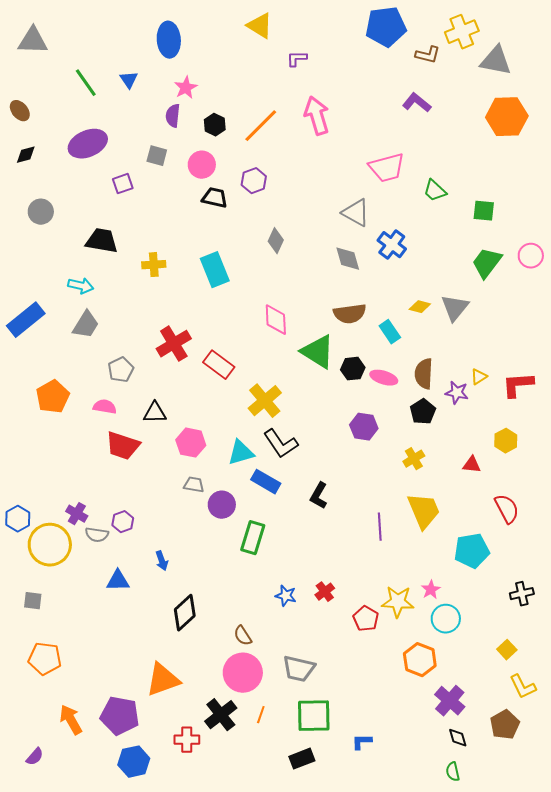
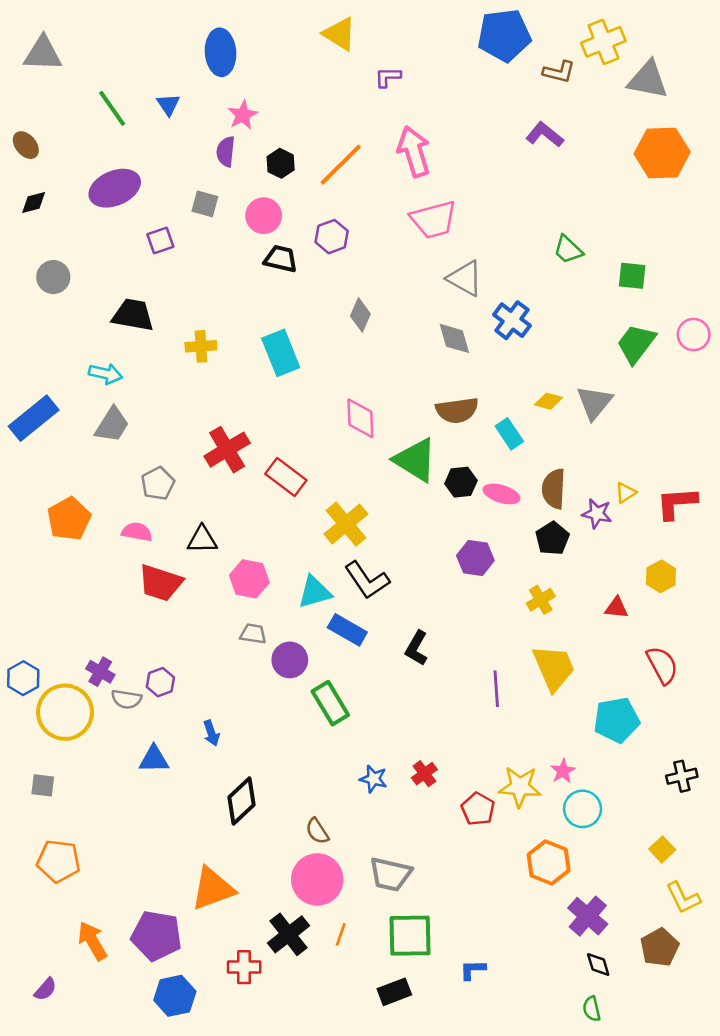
pink trapezoid: (387, 168) -> (434, 220), moved
green rectangle: (253, 538) -> (330, 703), turned -48

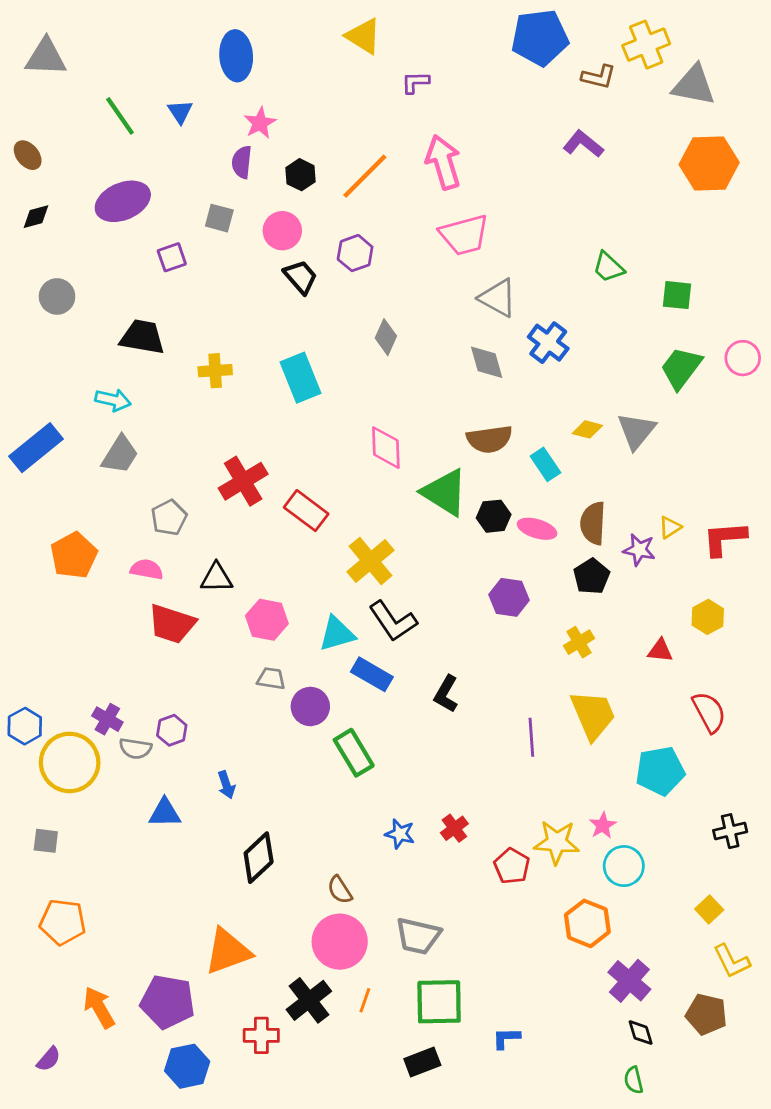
black trapezoid: (281, 259) -> (301, 277), turned 36
brown pentagon: (660, 947) -> (706, 1014), turned -30

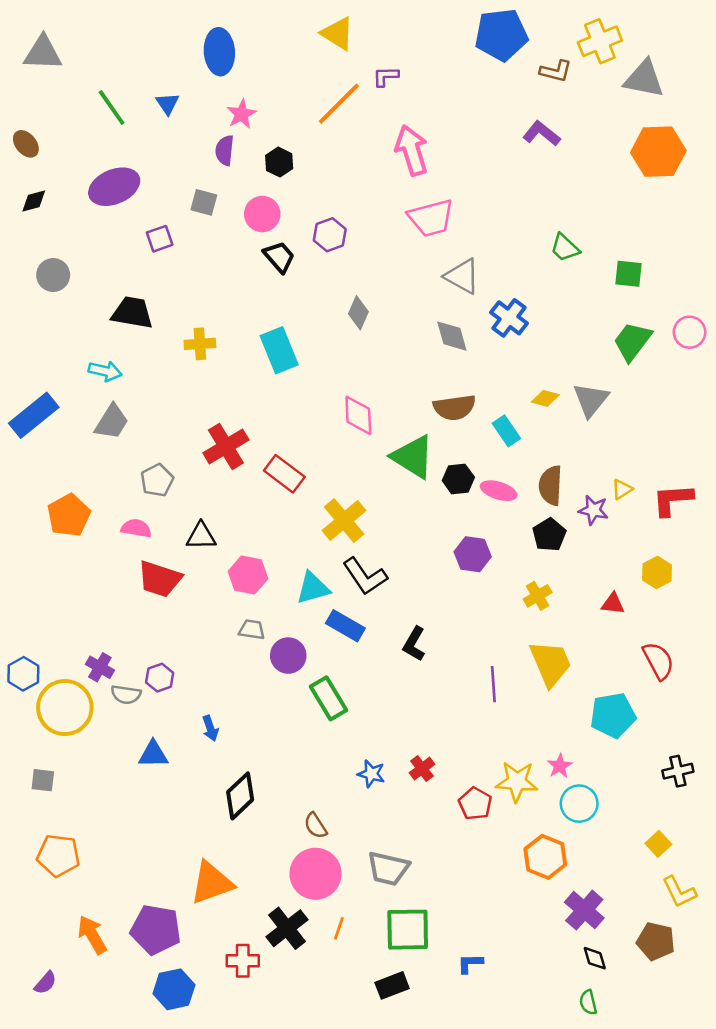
orange line: (365, 176) -> (339, 104), moved

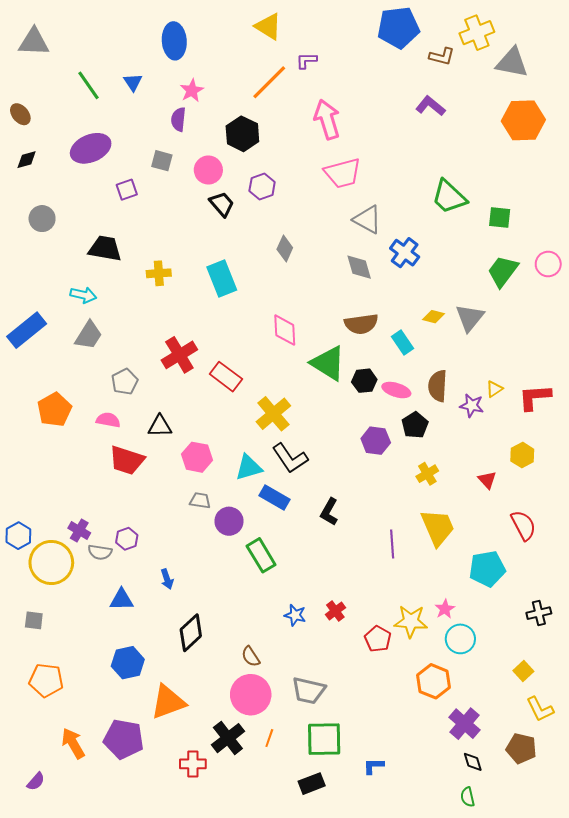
black hexagon: (279, 162) -> (242, 134), moved, size x1.5
green trapezoid: (565, 248) -> (449, 197), size x1.5
black pentagon: (549, 535) -> (415, 425), moved
red triangle: (613, 604) -> (487, 480), turned 42
blue hexagon: (174, 989) -> (128, 663), moved

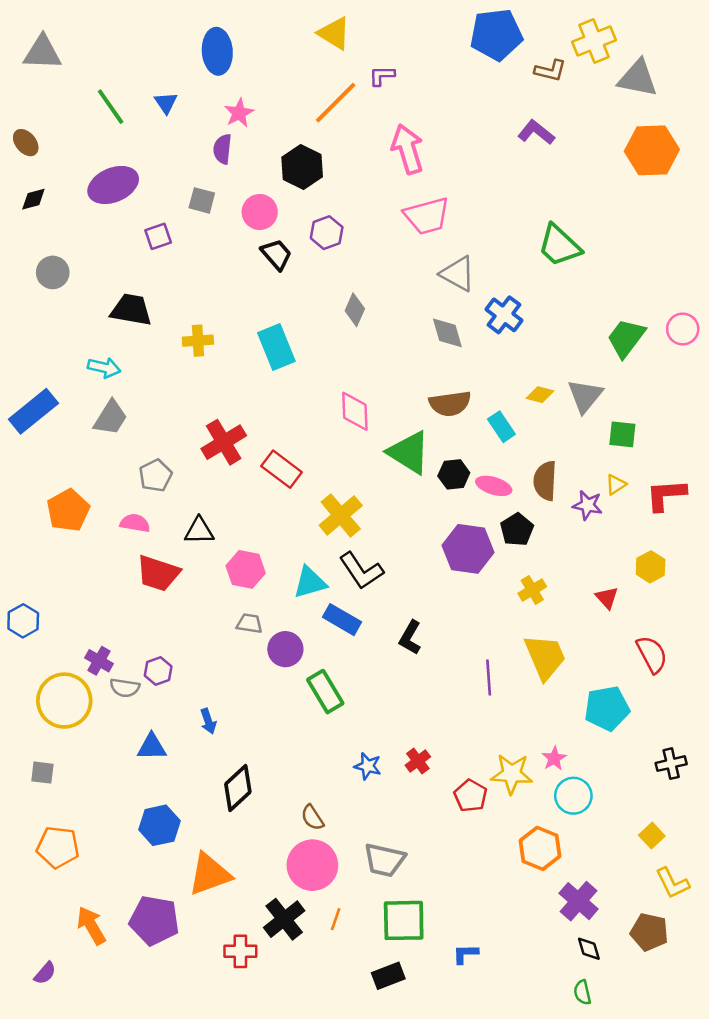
green square: (500, 218) -> (622, 434), moved
purple hexagon: (376, 441) -> (468, 549), size x1.4
blue hexagon: (18, 536) -> (23, 621), moved

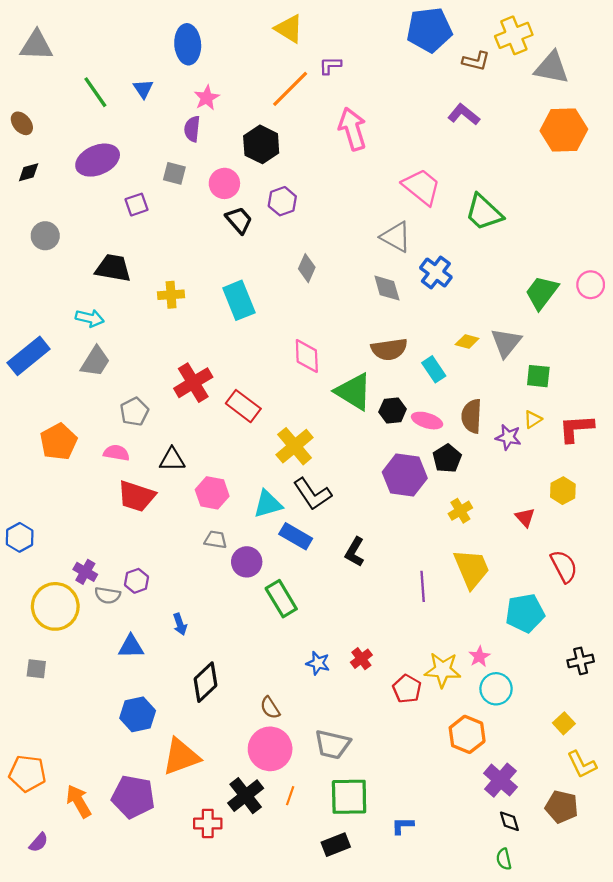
pink trapezoid: (427, 216) -> (421, 187), moved, turned -126
orange pentagon: (58, 847) -> (27, 773), moved

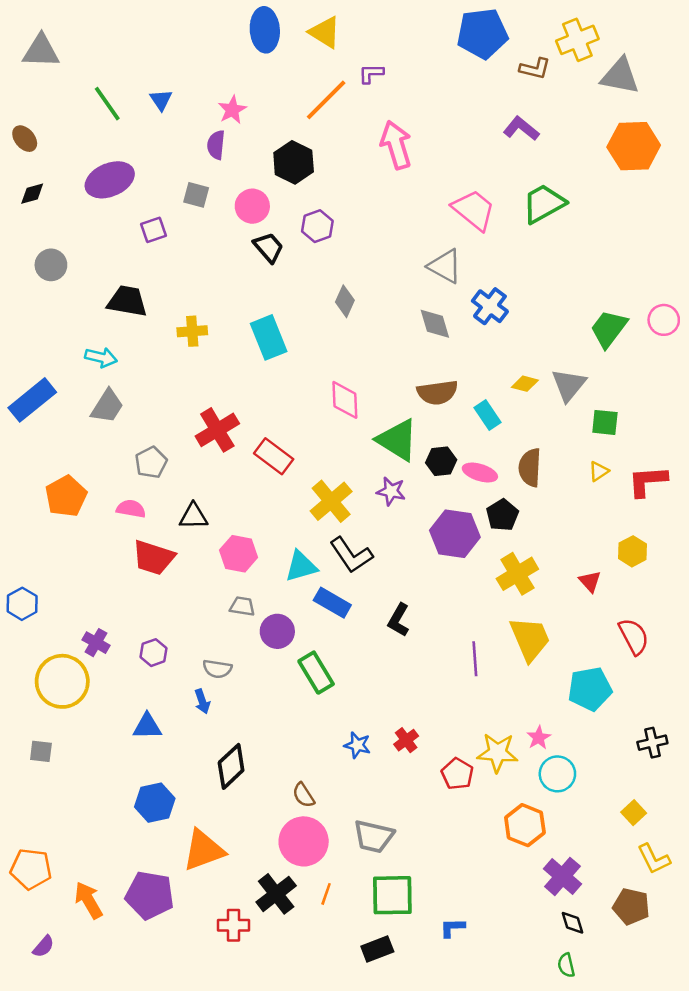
blue ellipse: (188, 44) -> (265, 30), moved
green trapezoid: (484, 212) -> (544, 204), moved, turned 108
purple star: (508, 437) -> (391, 491), moved
yellow cross: (460, 511) -> (517, 574), size x1.5
gray semicircle: (108, 595) -> (217, 669), moved

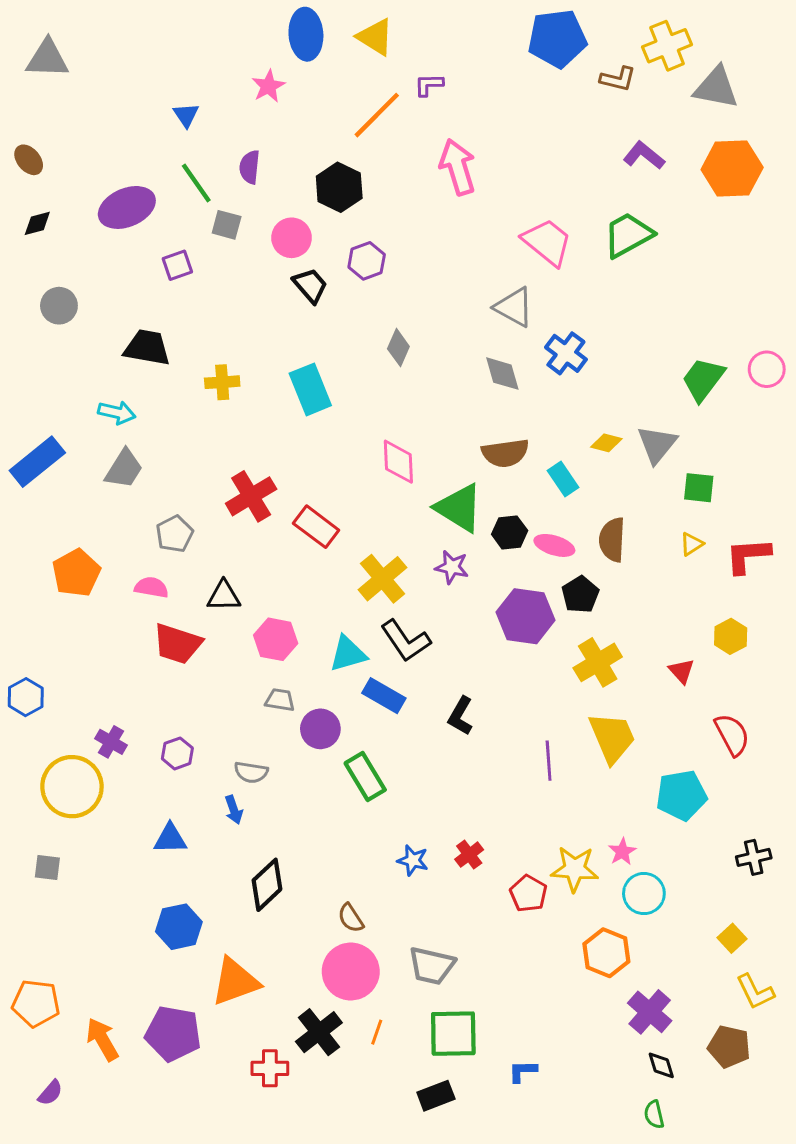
green line: (107, 104) -> (196, 183), moved
pink star: (232, 110) -> (268, 86), moved
purple L-shape: (521, 129) -> (644, 155), moved

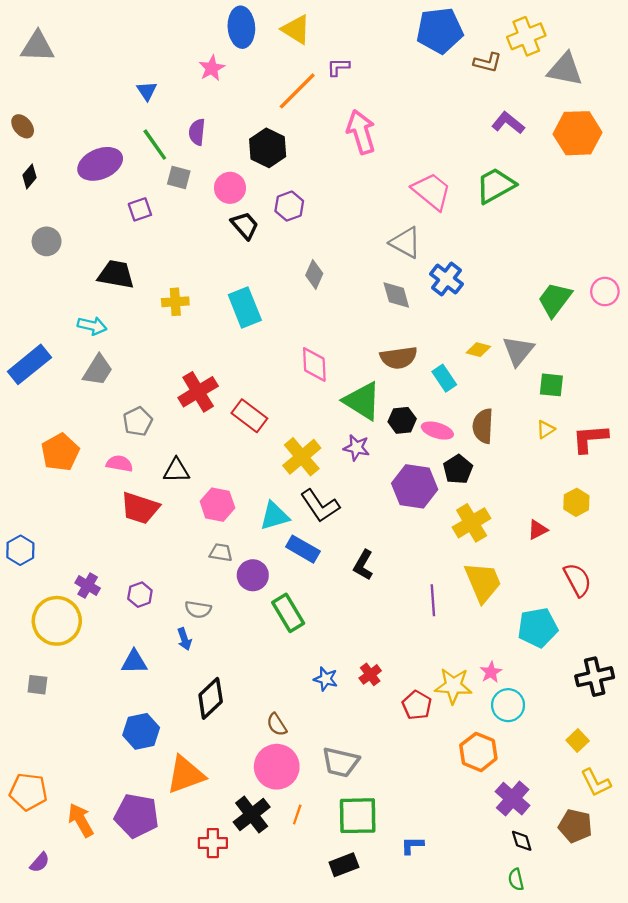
black diamond: (37, 223) -> (29, 176), turned -35
red triangle: (681, 671) -> (538, 530), turned 45
black cross: (754, 857) -> (595, 677), size x1.4

